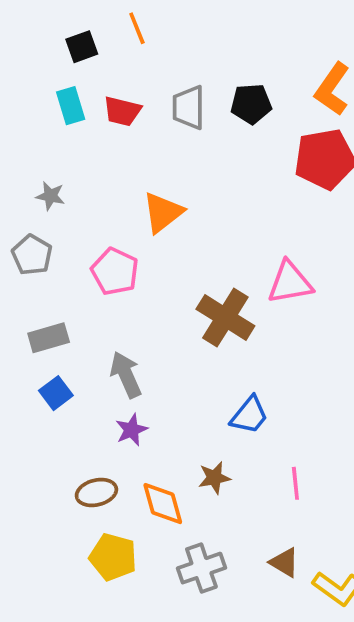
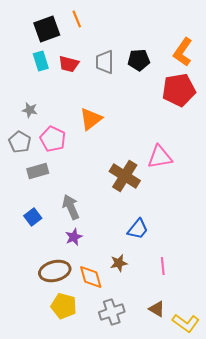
black square: (82, 47) -> (47, 29), size x1.5
pink pentagon: (115, 271) -> (53, 139), moved
gray rectangle: (49, 338) -> (38, 171), moved
brown ellipse: (96, 493) -> (55, 271), size x1.4

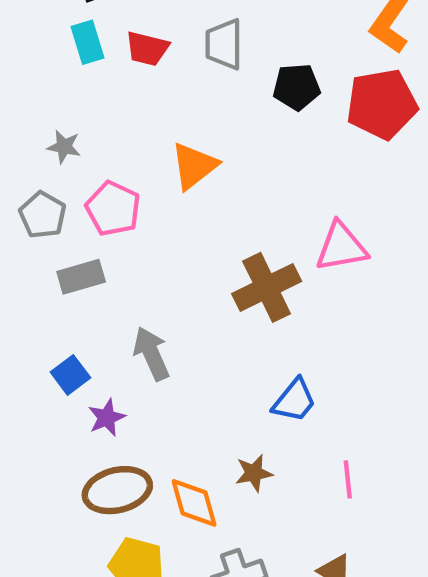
black pentagon: (139, 60) -> (296, 87), moved
brown cross: (125, 176) -> (267, 287), turned 32
purple star: (74, 237) -> (107, 418), moved

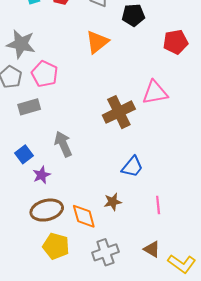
red pentagon: (382, 104) -> (176, 42), moved, size x0.7
gray star: (64, 147) -> (21, 44), size x1.8
orange triangle: (194, 166) -> (97, 42), moved

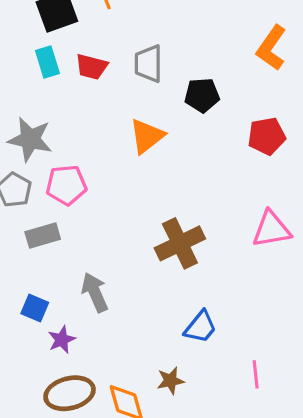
pink pentagon: (45, 74) -> (66, 185), turned -30
pink triangle: (155, 92) -> (271, 229), moved
blue square: (24, 154) -> (35, 308), turned -30
pink line: (158, 205) -> (256, 374), moved

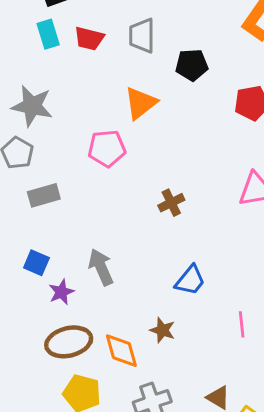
pink pentagon: (66, 185) -> (107, 148), moved
brown cross: (180, 243) -> (171, 203), size x0.6
gray arrow: (95, 292) -> (101, 267), moved
brown star: (170, 381) -> (162, 330), turned 30

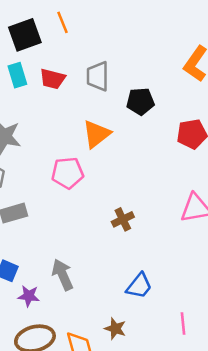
purple star: (61, 292) -> (29, 296), turned 30

